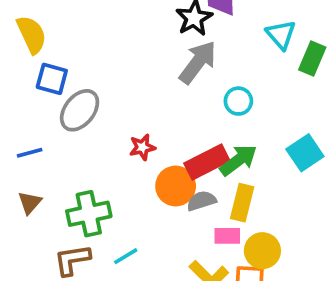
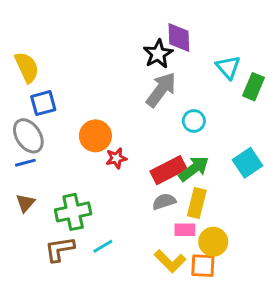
blue square: (52, 79) -> (43, 103), turned -30
gray ellipse: (80, 110) -> (28, 136), moved, turned -72
orange circle: (176, 186) -> (95, 136), moved

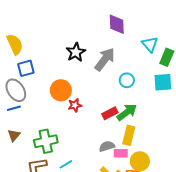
black star: (158, 54) -> (76, 52), moved
cyan square: (248, 163) -> (163, 82), moved, turned 30
red rectangle: (169, 170) -> (110, 113), size x0.7
gray semicircle: (164, 201) -> (107, 146), moved

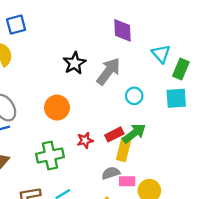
blue square: (26, 68) -> (16, 25), moved
red star: (75, 105) -> (85, 140), moved
yellow rectangle: (129, 135) -> (124, 150), moved
green cross: (46, 141) -> (50, 156), moved

